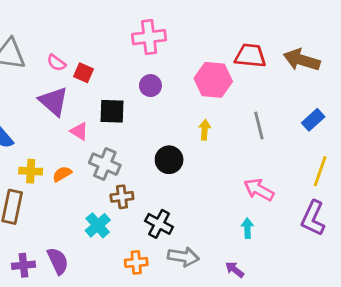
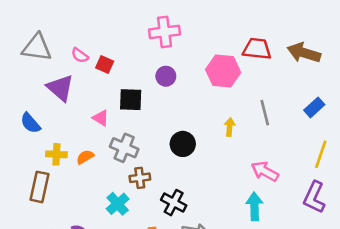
purple triangle: (54, 101) -> (60, 88), moved
yellow arrow: (205, 130) -> (230, 127), moved
cyan arrow: (247, 228) -> (254, 206), size x1.5

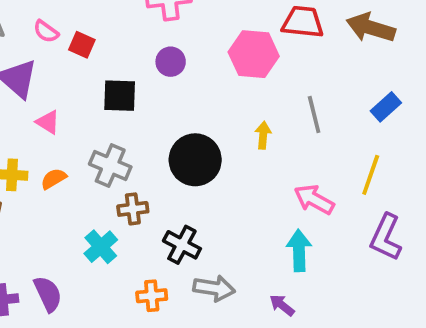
pink triangle: (101, 118) -> (48, 122), moved
black circle: (183, 144) -> (195, 160), size x1.4
yellow line: (321, 154) -> (371, 175), moved

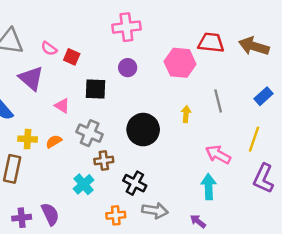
pink triangle: (48, 122) -> (62, 106), moved

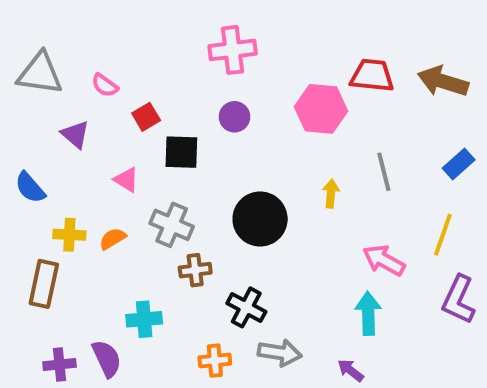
red square: (72, 57) -> (146, 117), moved, turned 35
purple triangle: (31, 78) -> (75, 134), size x0.7
cyan cross: (84, 184) -> (144, 319), moved, turned 36

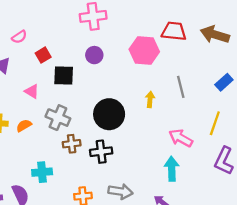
pink semicircle: (105, 85) -> (19, 37), turned -70
black cross: (246, 307) -> (101, 152), moved, turned -35

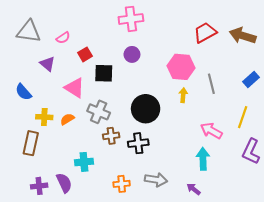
red trapezoid: (174, 31) -> (205, 33), turned -35
pink hexagon: (144, 51) -> (181, 67), moved
pink triangle: (32, 91) -> (75, 88), size x1.5

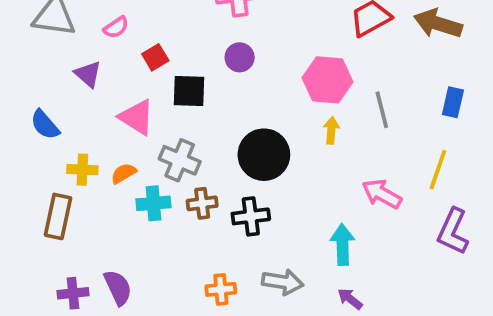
blue rectangle: (251, 79) -> (453, 102), turned -35
cyan arrow: (203, 159) -> (342, 245), moved
cyan cross: (84, 162) -> (153, 203), moved

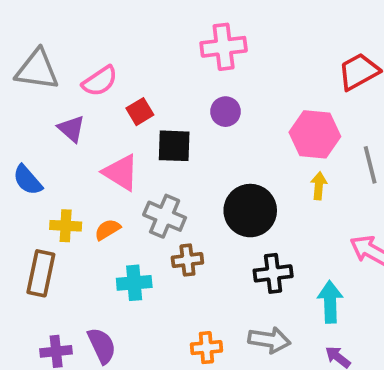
pink semicircle: (116, 27) -> (100, 81), size x1.4
cyan cross: (153, 203) -> (134, 283), moved
black cross: (251, 216) -> (273, 273), moved

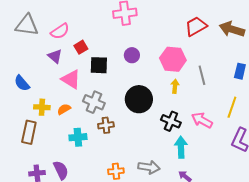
purple circle: (225, 112) -> (132, 55), moved
purple triangle: (71, 129) -> (55, 56), moved
black cross: (273, 273) -> (171, 121), moved, turned 30

